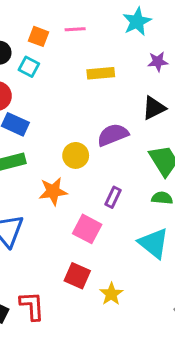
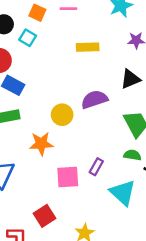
purple rectangle: (113, 197) -> (96, 167), moved
pink square: (87, 229) -> (68, 177), turned -35
red square: (77, 276) -> (44, 216), moved, turned 30

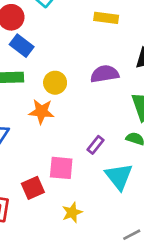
yellow circle: (62, 115) -> (55, 83), moved
pink square: (68, 177) -> (61, 168), moved

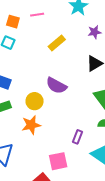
yellow rectangle: (106, 18) -> (57, 43), turned -30
purple semicircle: (105, 74) -> (56, 86), moved, turned -125

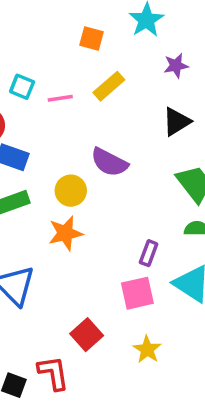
pink line: (37, 15) -> (60, 98), moved
orange square: (13, 22) -> (92, 39), moved
pink square: (58, 161) -> (137, 293), moved

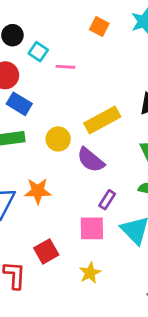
yellow rectangle: (109, 86) -> (102, 120), moved, size x1.4
purple semicircle: (109, 162) -> (91, 160), moved
orange star: (65, 233) -> (38, 191), moved

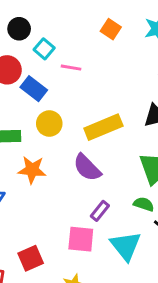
blue rectangle: (19, 104) -> (34, 89), moved
yellow circle: (58, 139) -> (49, 124), moved
orange star: (38, 191) -> (32, 170), moved

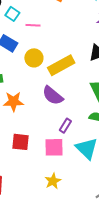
yellow circle: (49, 124) -> (34, 58), moved
red square: (31, 258) -> (20, 142), moved, turned 36

